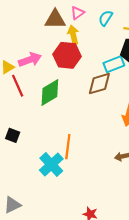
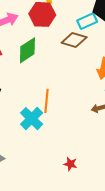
brown diamond: (99, 84) -> (74, 40), turned 35

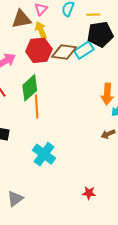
brown diamond: (74, 40) -> (64, 52), moved
orange line: (47, 101) -> (37, 106), moved

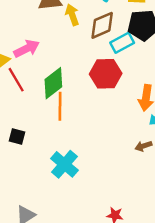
red hexagon: (39, 50) -> (106, 74), moved
brown diamond: (64, 52) -> (102, 25), moved, turned -35

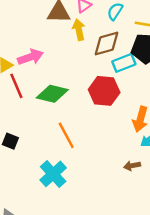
green diamond: (53, 83) -> (52, 94), turned 44
orange line: (60, 106) -> (66, 135), moved, turned -36

